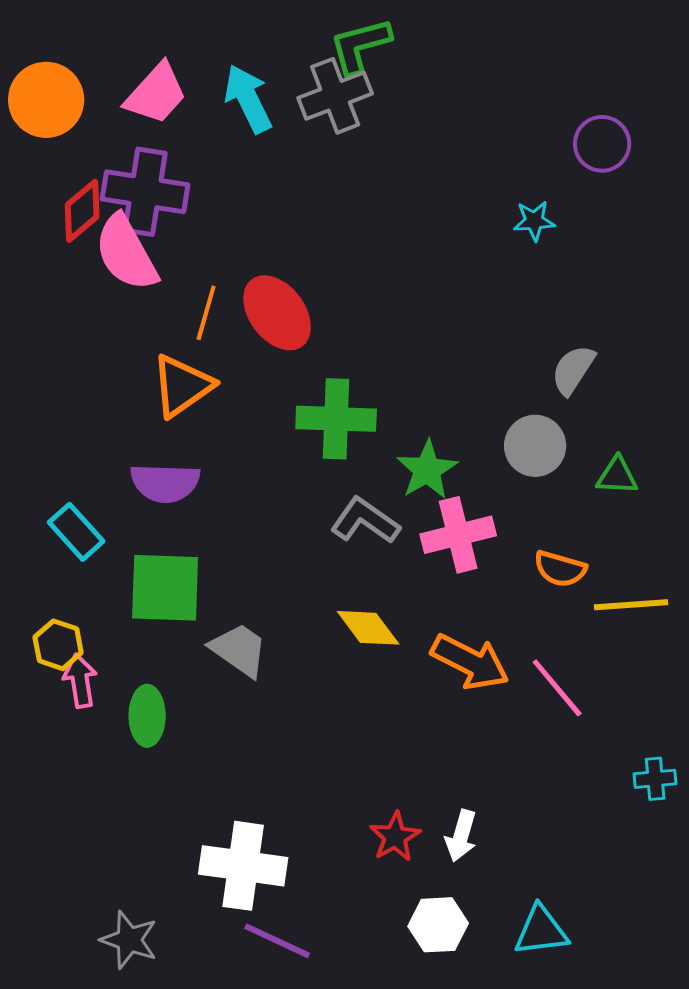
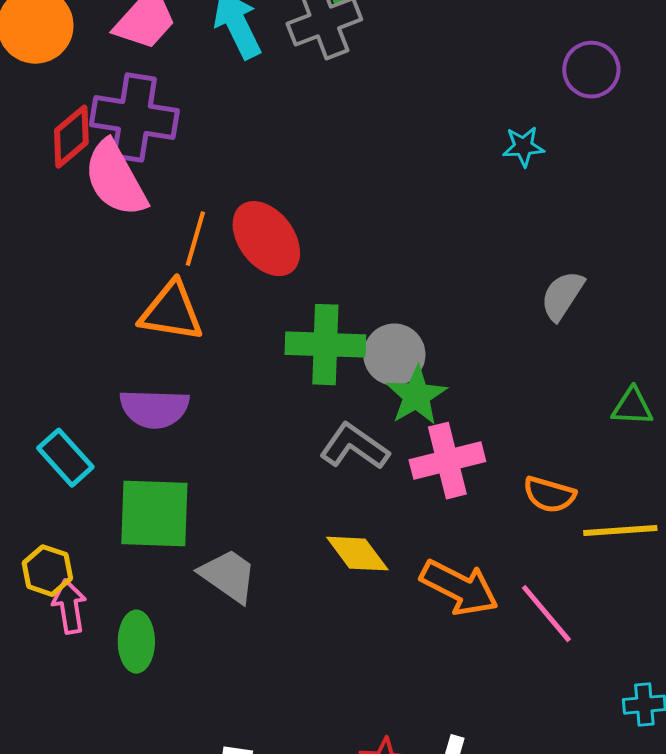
orange triangle: (182, 386) -> (171, 312), turned 44
gray circle: (535, 446) -> (394, 355), moved
green triangle: (617, 476) -> (632, 407), moved

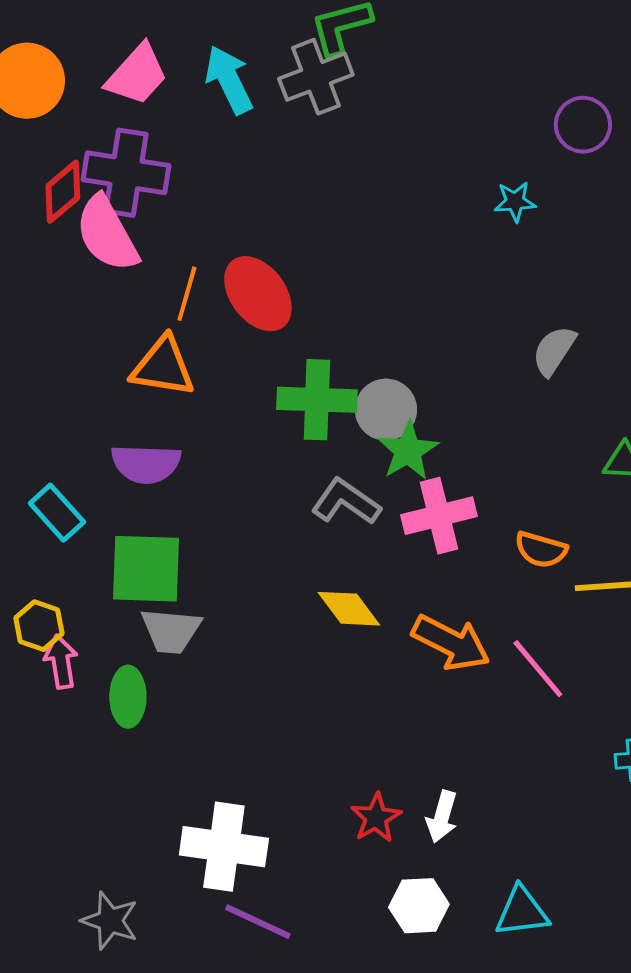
gray trapezoid: (228, 576) -> (171, 631), moved, turned 150

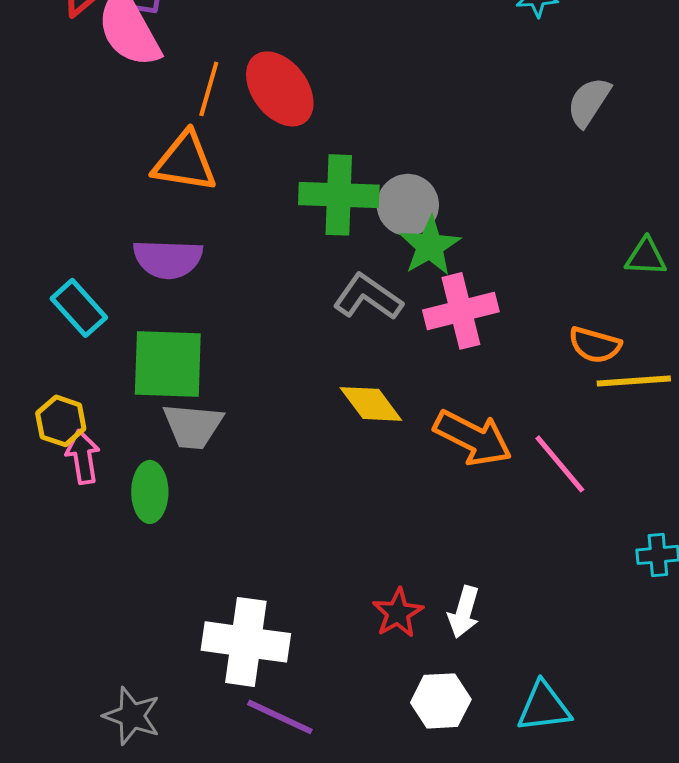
gray semicircle: (554, 351) -> (589, 102), moved
orange semicircle: (541, 550) -> (595, 345), moved

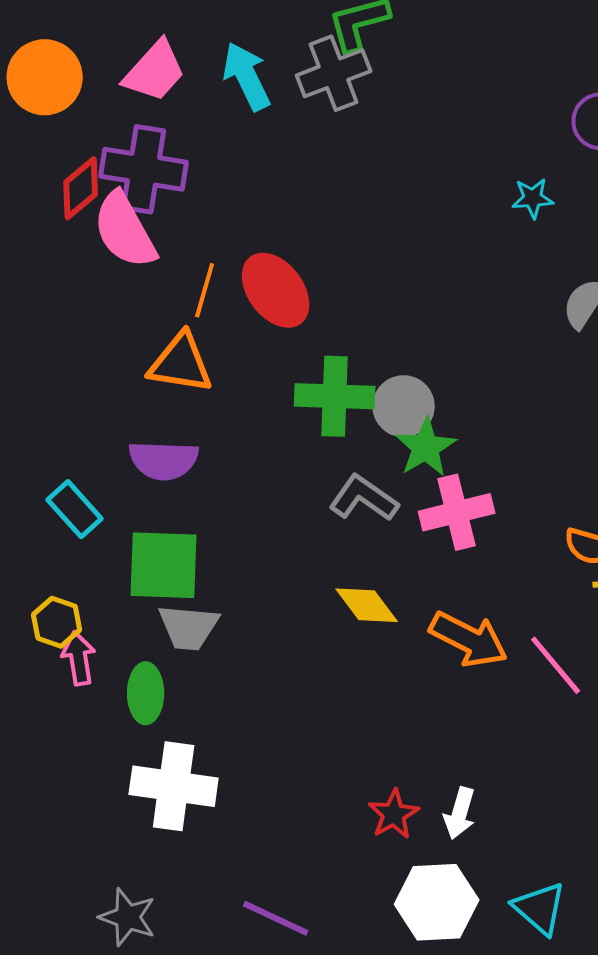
white cross: (246, 642) -> (174, 786), moved
white hexagon: (441, 701) -> (437, 902), size x1.4
cyan triangle: (544, 707) -> (540, 908), turned 48

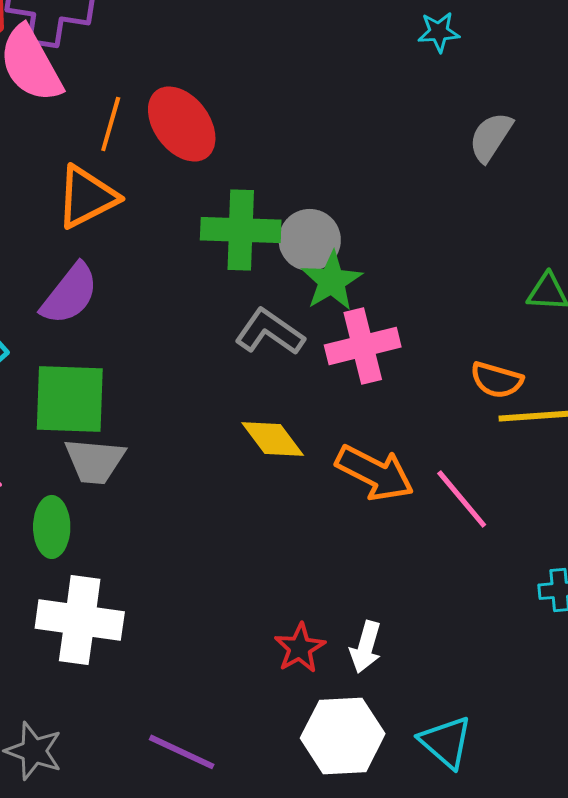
orange triangle: (181, 363) -> (87, 197), turned -36
purple semicircle: (164, 460) -> (70, 294), turned -54

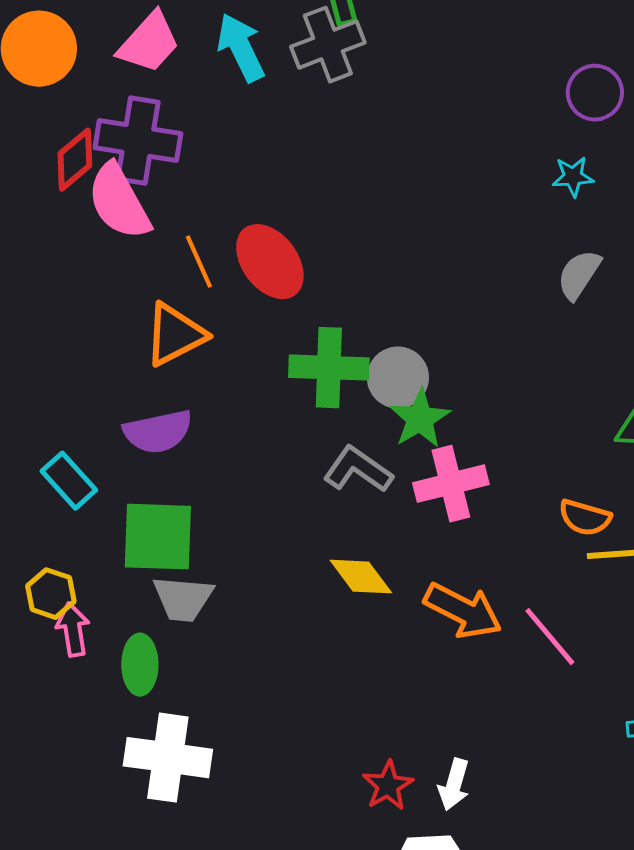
cyan star: (439, 32) -> (573, 177), moved
orange line: (111, 124) -> (199, 262), turned -40
purple semicircle: (70, 294) -> (158, 432), turned 40

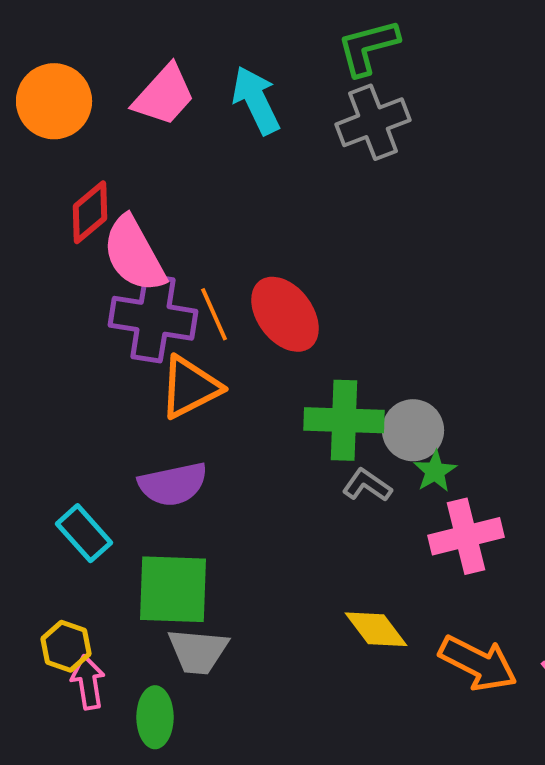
gray cross: (328, 45) -> (373, 122), moved
purple cross: (138, 141) -> (153, 318), moved
green star: (420, 419) -> (435, 471), size x0.7
gray L-shape: (358, 470) -> (367, 485), moved, size x0.7

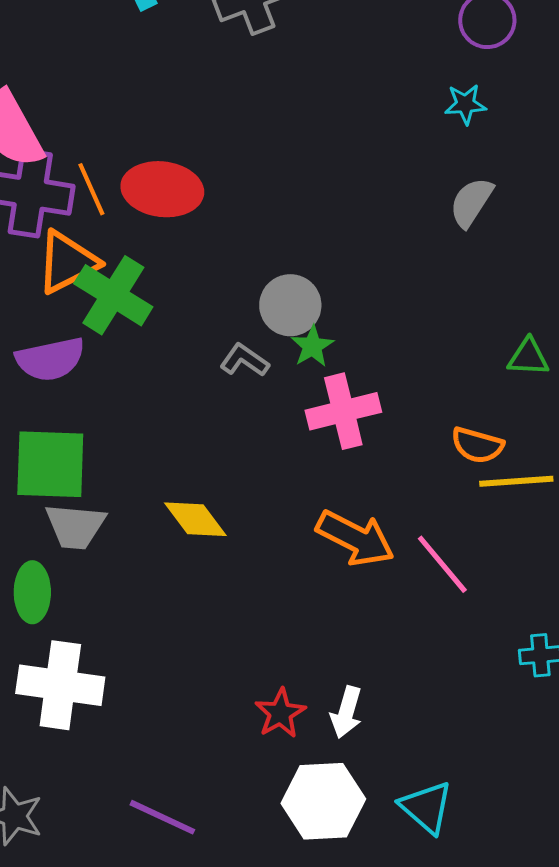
red ellipse: (285, 314) -> (162, 189), turned -46
green cross: (344, 420) -> (113, 295), moved, turned 30
yellow diamond: (376, 629) -> (195, 519), moved

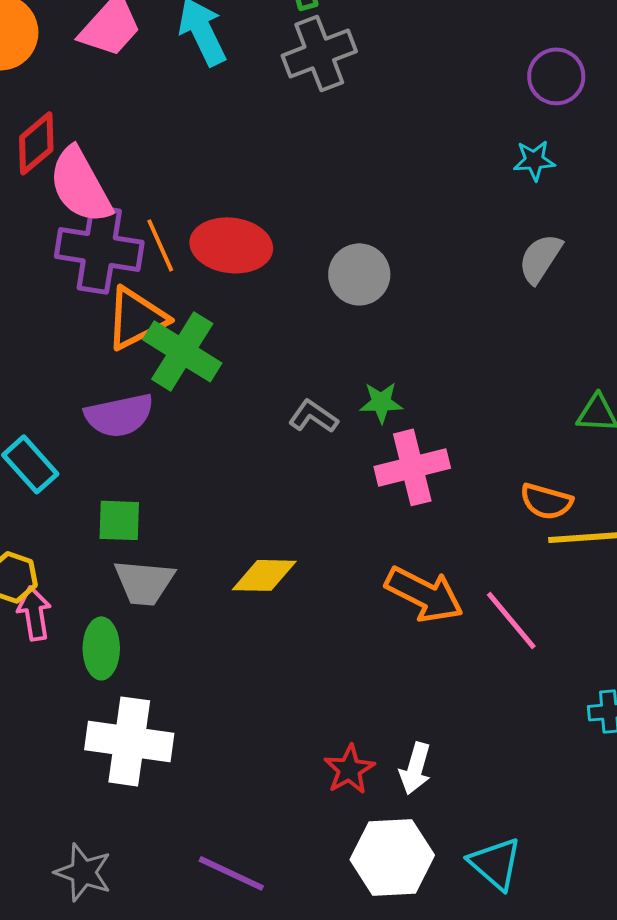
gray circle: (290, 305) -> (359, 274), moved
green star: (312, 346) -> (381, 402), turned 30
green square: (50, 464) -> (119, 520), size x0.6
yellow diamond: (195, 519) -> (264, 575), turned -52

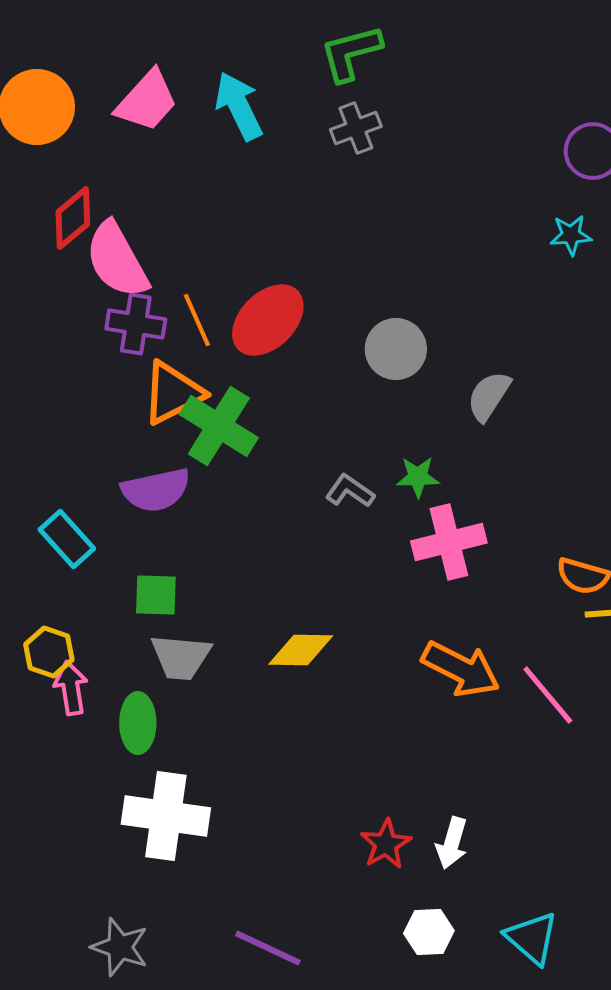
gray cross: (319, 53) -> (356, 128), size x0.7
red ellipse: (231, 245) -> (268, 320), turned -52
purple cross: (99, 249) -> (136, 324), size x0.7
gray semicircle: (540, 258) -> (489, 396), moved
white hexagon: (392, 857) -> (429, 932), size x0.6

